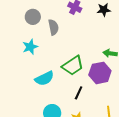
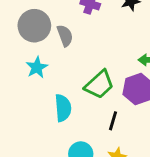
gray circle: (33, 17) -> (34, 26), size x1.5
cyan semicircle: (44, 78) -> (63, 108), turned -60

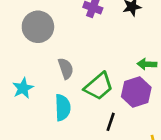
gray semicircle: (65, 36) -> (66, 69), moved
cyan star: (37, 67) -> (23, 88), moved

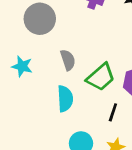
cyan star: (23, 88) -> (22, 66), moved, turned -30

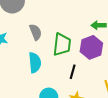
green trapezoid: (101, 77) -> (62, 44), turned -40

